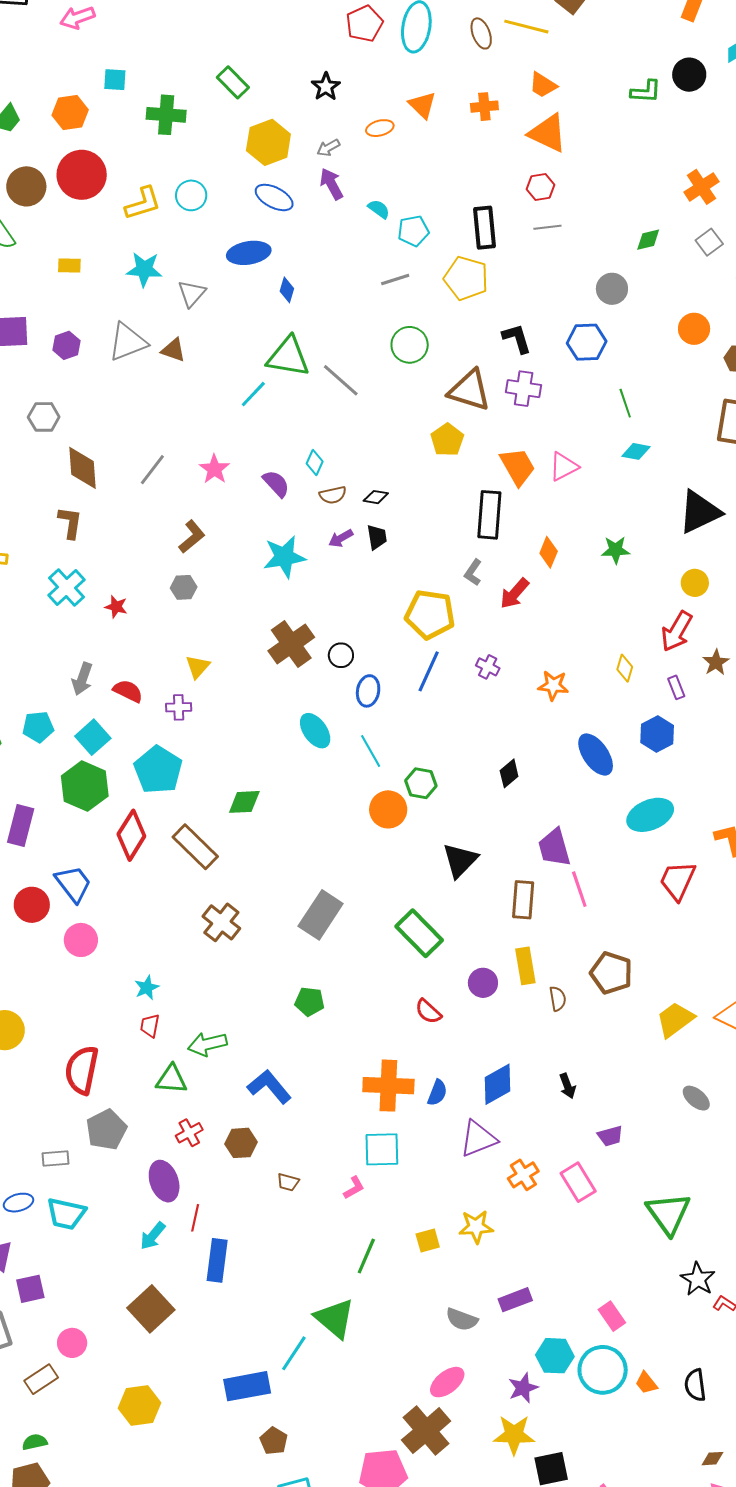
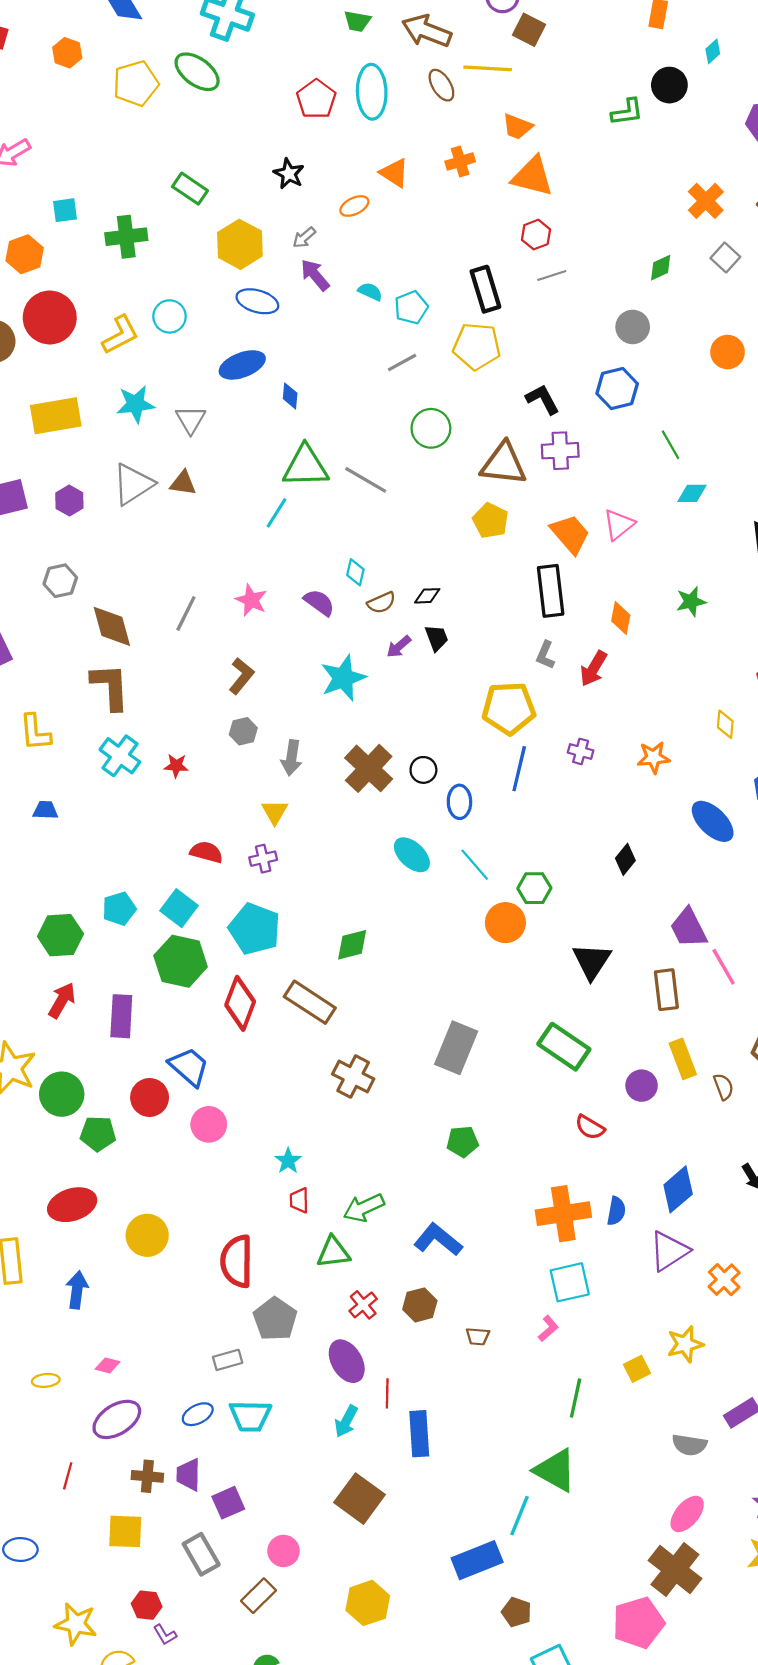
yellow rectangle: (69, 266) -> (56, 416), size x2.0
brown L-shape: (70, 523) -> (110, 687), size x1.4
gray arrow: (82, 679) -> (292, 758), moved

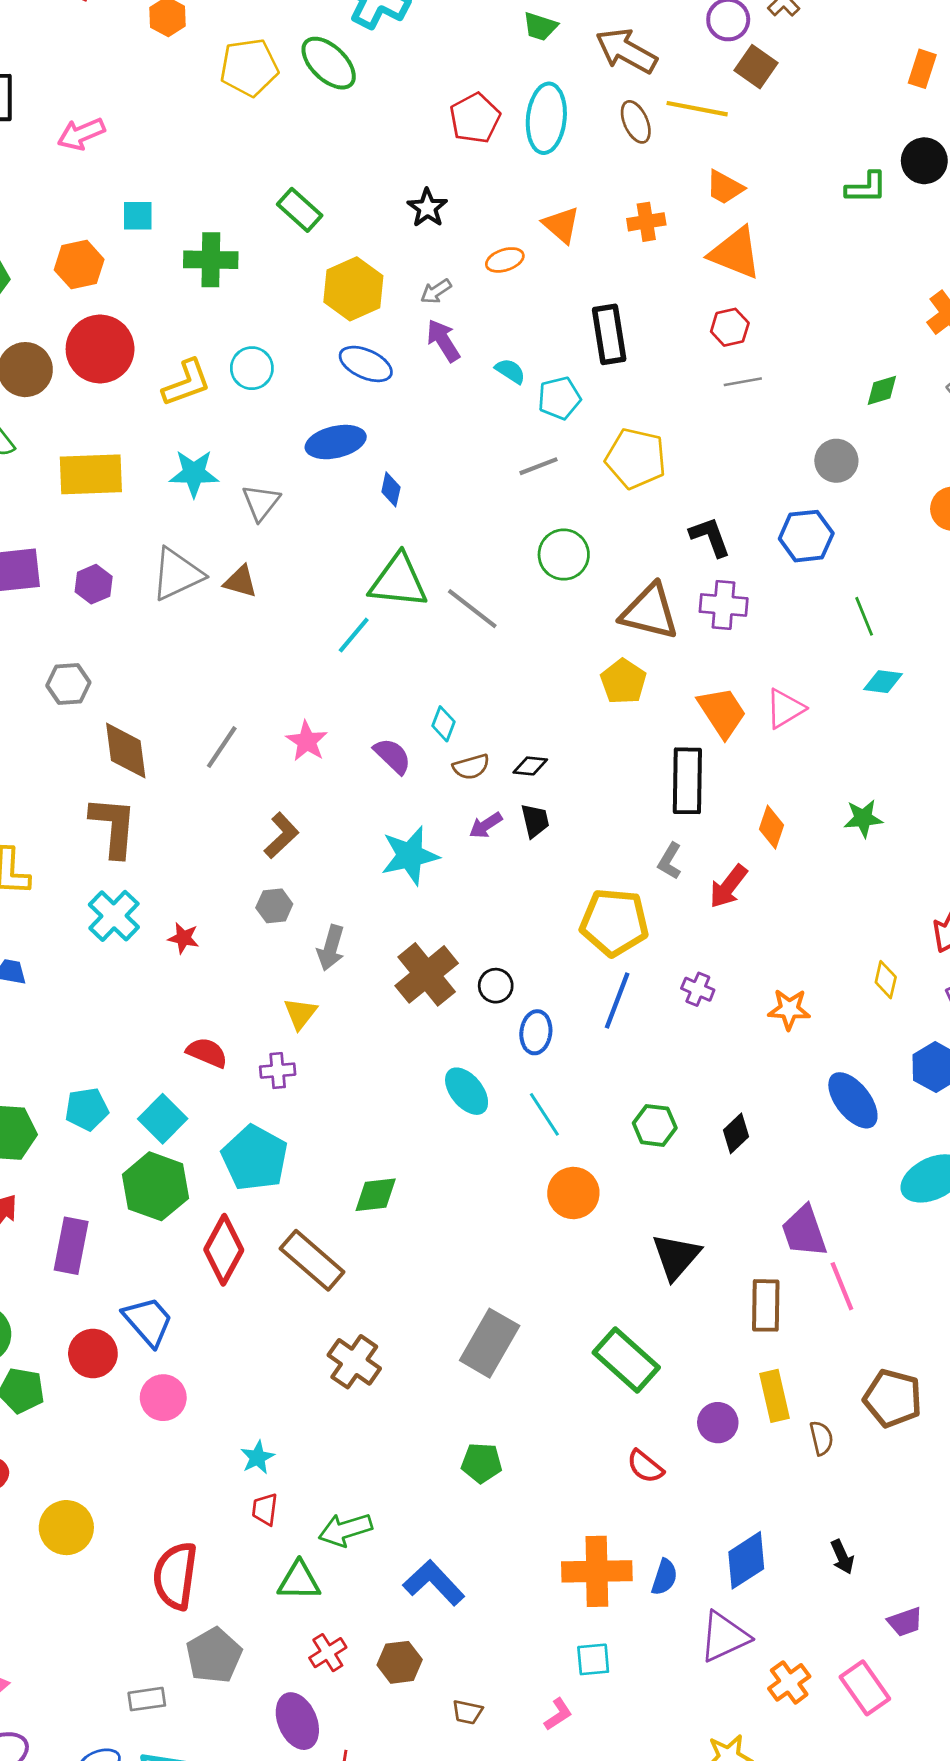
black rectangle: (485, 289) -> (609, 334), moved
green hexagon: (534, 888) -> (655, 1125), moved
cyan square: (570, 1282) -> (593, 1659), size x0.7

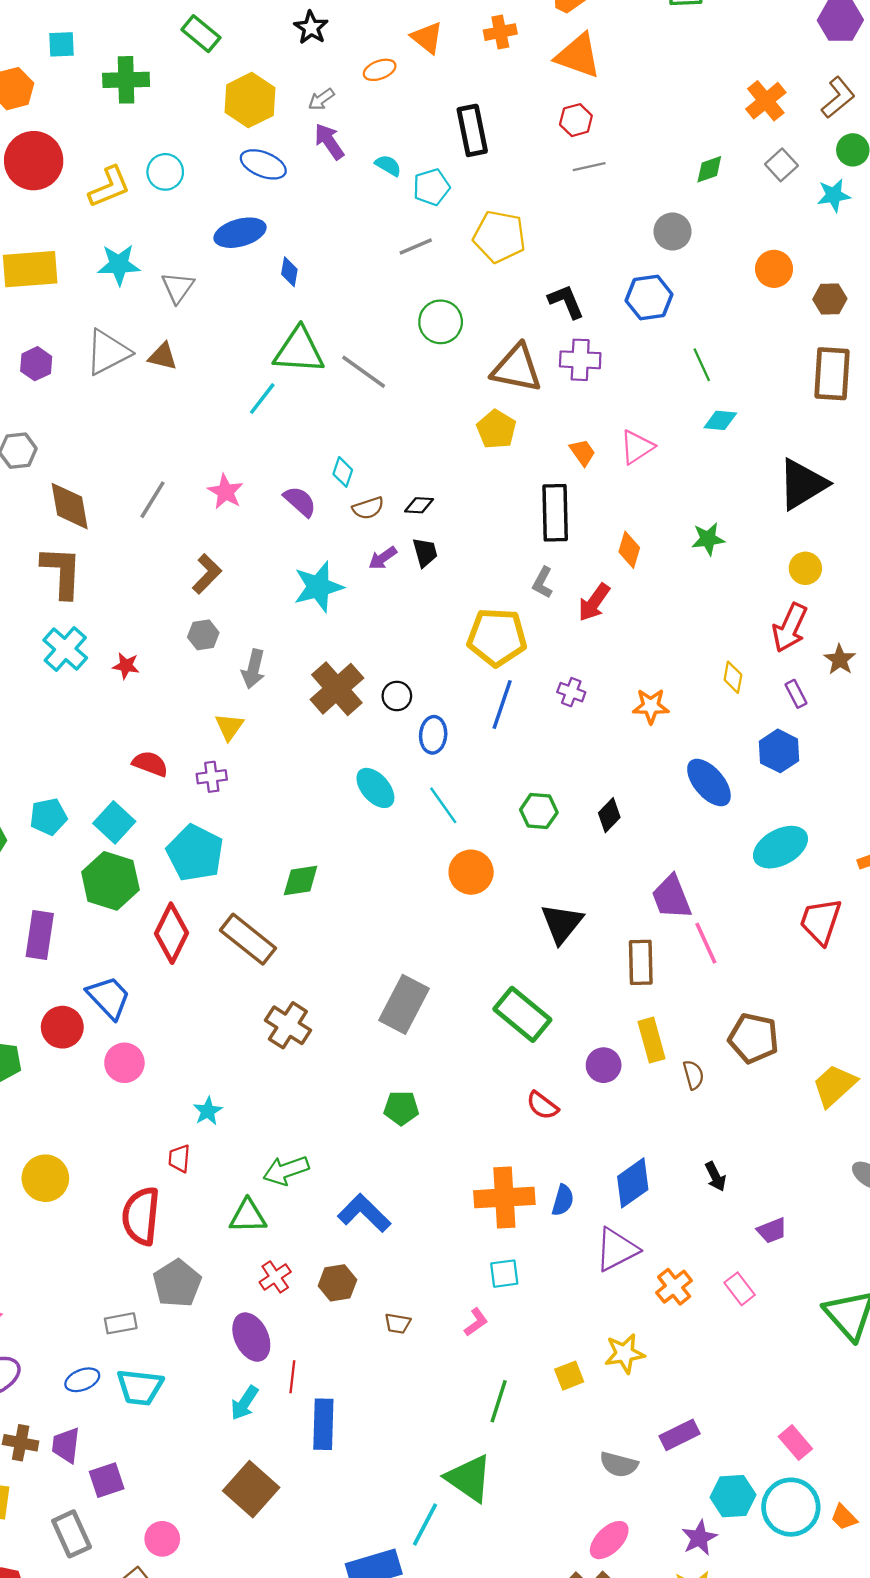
orange trapezoid: (722, 712) -> (583, 452), size x0.6
red trapezoid: (265, 1509) -> (179, 1158), moved
pink rectangle: (865, 1688) -> (740, 1289), size x0.7

